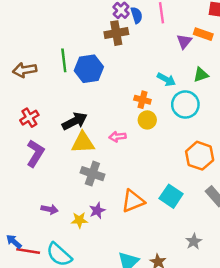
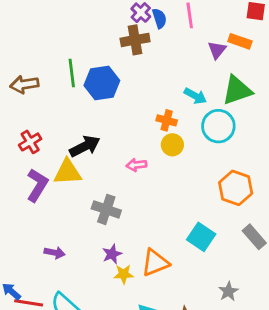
green triangle: (201, 75) -> (237, 90), size x1.6
yellow triangle: (83, 143) -> (67, 172), moved
orange triangle: (133, 201) -> (155, 263), moved
yellow star: (79, 220) -> (124, 274), moved

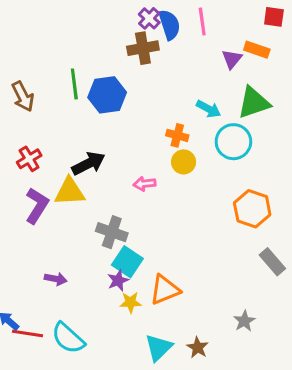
blue semicircle: (159, 18) -> (169, 25), size x1.4
brown arrow: (24, 84) -> (23, 96), turned -108
cyan square: (201, 237) -> (127, 262), moved

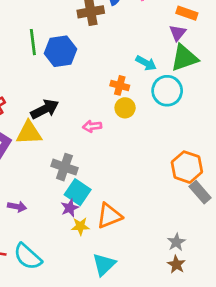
purple triangle: (232, 59) -> (178, 33), moved
orange hexagon: (252, 209) -> (187, 167), moved
brown star: (198, 348) -> (176, 264), moved

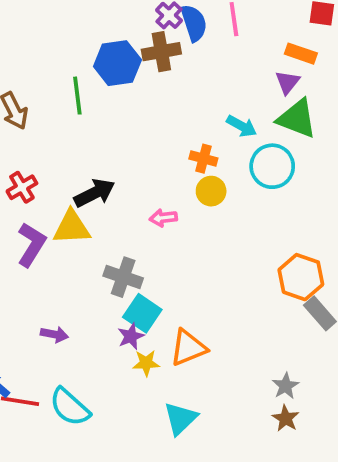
blue hexagon: (61, 51) -> (117, 63), moved
green triangle: (184, 58) -> (297, 118), turned 40

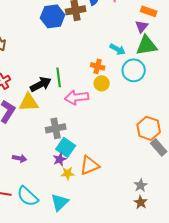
green line: (77, 96) -> (59, 77), moved
green triangle: (297, 118) -> (147, 45), turned -30
pink arrow: (163, 218) -> (77, 97), size x1.6
gray cross: (123, 277) -> (56, 128), turned -30
cyan triangle: (180, 418) -> (60, 202), moved

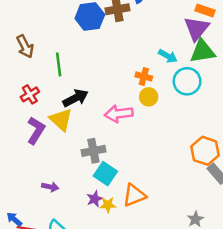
purple triangle: (142, 26) -> (197, 28), size x1.6
green line: (59, 77) -> (59, 64), moved
yellow triangle: (29, 102) -> (61, 120), turned 45
purple star: (60, 159) -> (95, 199), moved

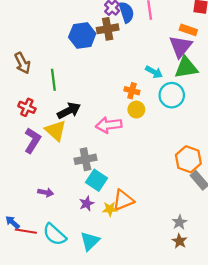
red cross: (30, 94) -> (27, 107), turned -35
yellow star: (108, 205) -> (110, 209), moved

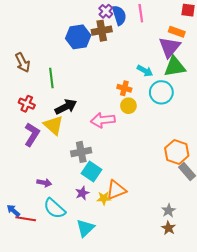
cyan semicircle: (55, 234) -> (54, 208), moved

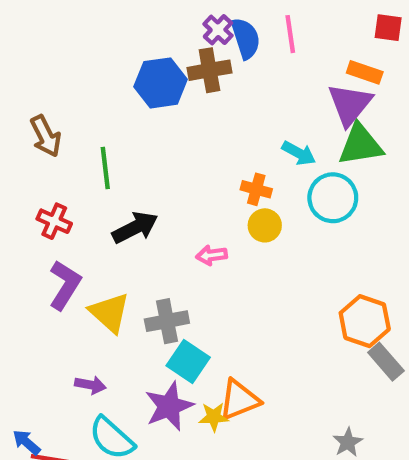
pink arrow: (103, 120) -> (212, 255), size x0.6
yellow triangle: (53, 125) -> (110, 313), moved
purple star: (82, 193) -> (169, 406), size x1.6

